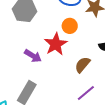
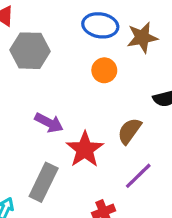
red star: (56, 44) -> (85, 149), moved

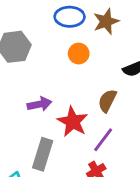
purple arrow: (49, 123) -> (39, 104), turned -30
purple line: (138, 176) -> (103, 140), moved

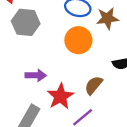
orange circle: (79, 54) -> (78, 40), size x1.5

